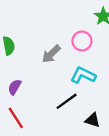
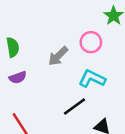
purple semicircle: (15, 87) -> (18, 77), moved, turned -140

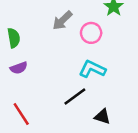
gray arrow: (58, 56) -> (62, 20), moved

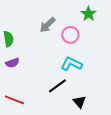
red line: (21, 114) -> (14, 100), turned -36
black triangle: (102, 117) -> (79, 102), turned 32

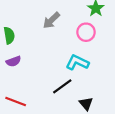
pink circle: (70, 35) -> (86, 32), moved

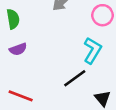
cyan L-shape: (77, 62) -> (92, 50), turned 95

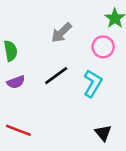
black line: (75, 78) -> (56, 76), moved

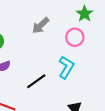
black line: (56, 76) -> (36, 81), moved

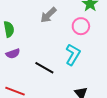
black line: (36, 81) -> (44, 68), turned 66

